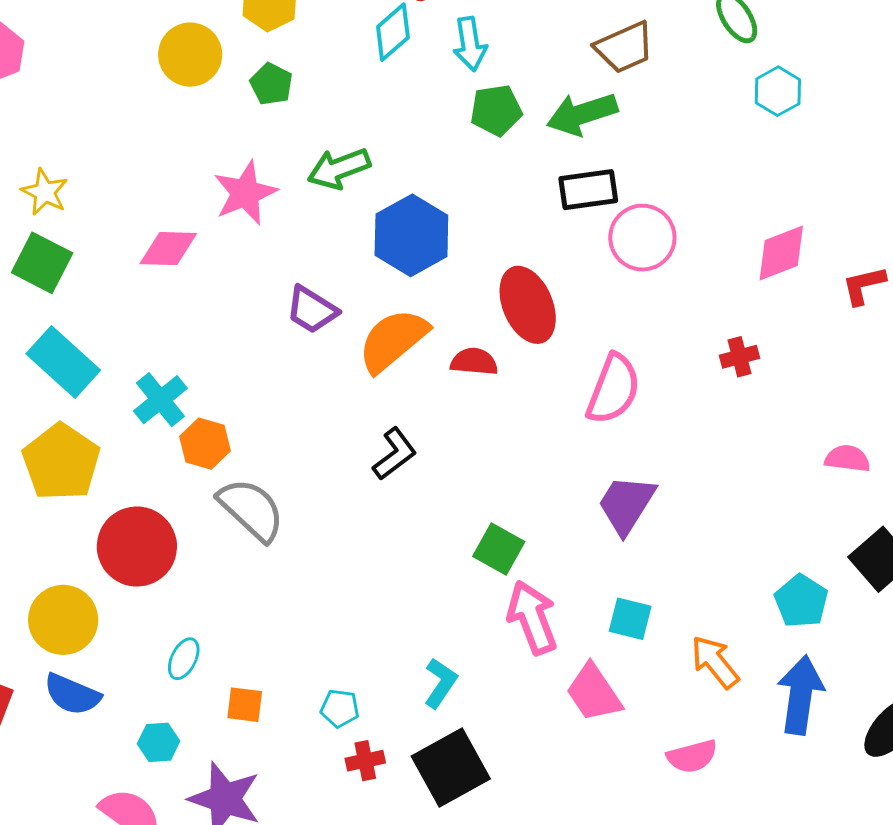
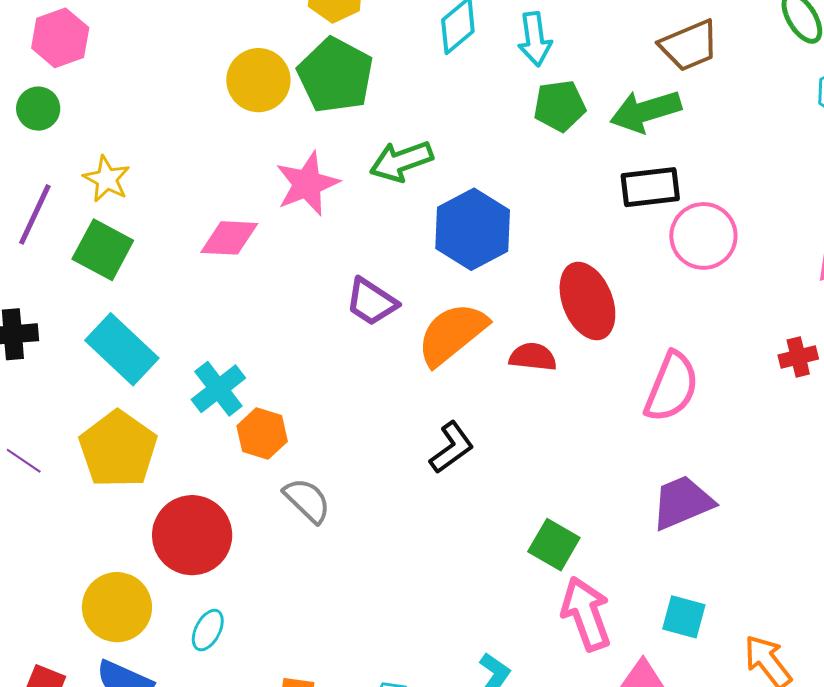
yellow circle: (190, 55) -> (258, 80), moved
green pentagon: (271, 84) -> (335, 75), size x1.8
purple trapezoid: (626, 504) -> (682, 502), turned 34
gray semicircle: (251, 510) -> (307, 500), size x0.7
cyan ellipse: (184, 659) -> (208, 630), moved

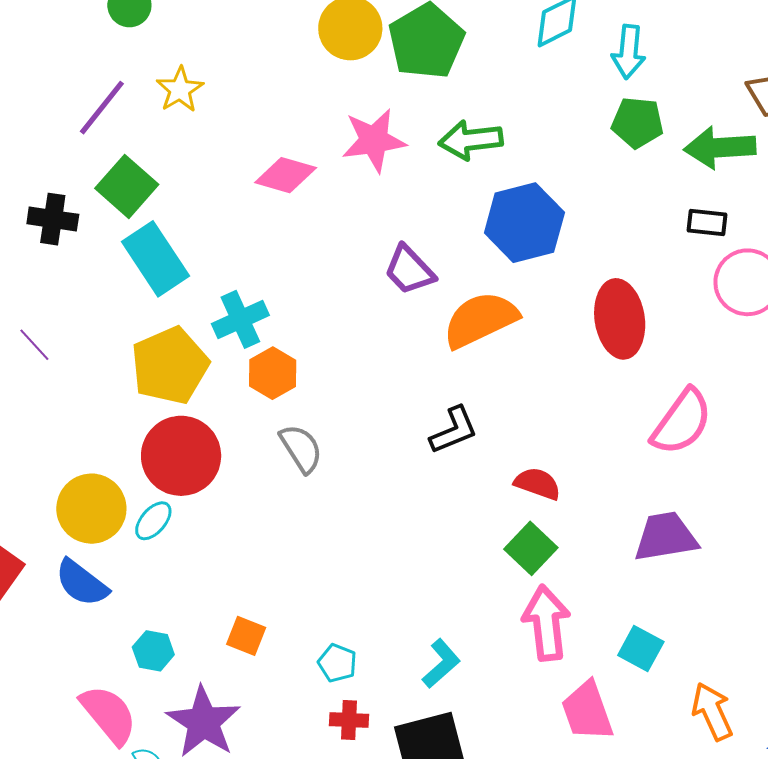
black rectangle: (650, 187) -> (707, 222), size x0.7
green square: (103, 250) -> (127, 186), moved
red semicircle: (533, 357) -> (537, 484), moved
yellow pentagon: (118, 449) -> (170, 366), moved
cyan ellipse: (208, 630) -> (153, 521), moved

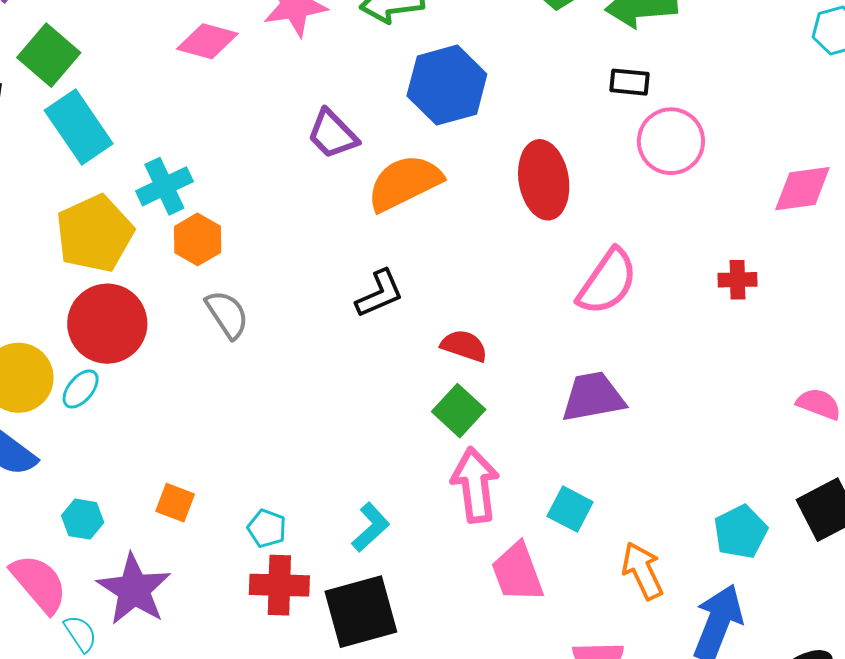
red cross: (349, 720) -> (279, 585), size x1.5

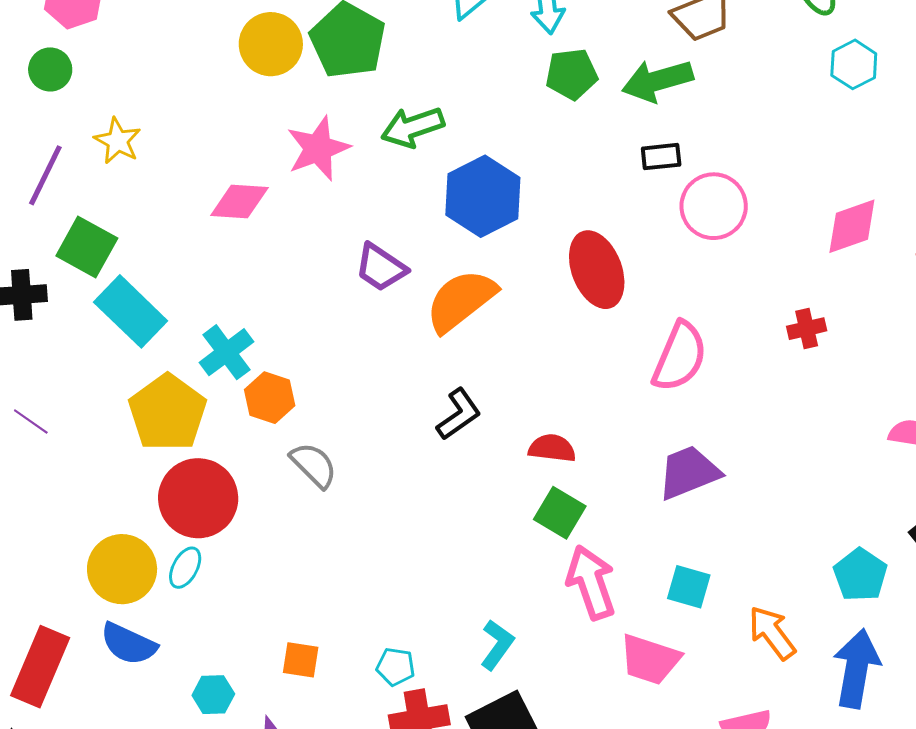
pink trapezoid: (517, 572) -> (650, 659), turned -40

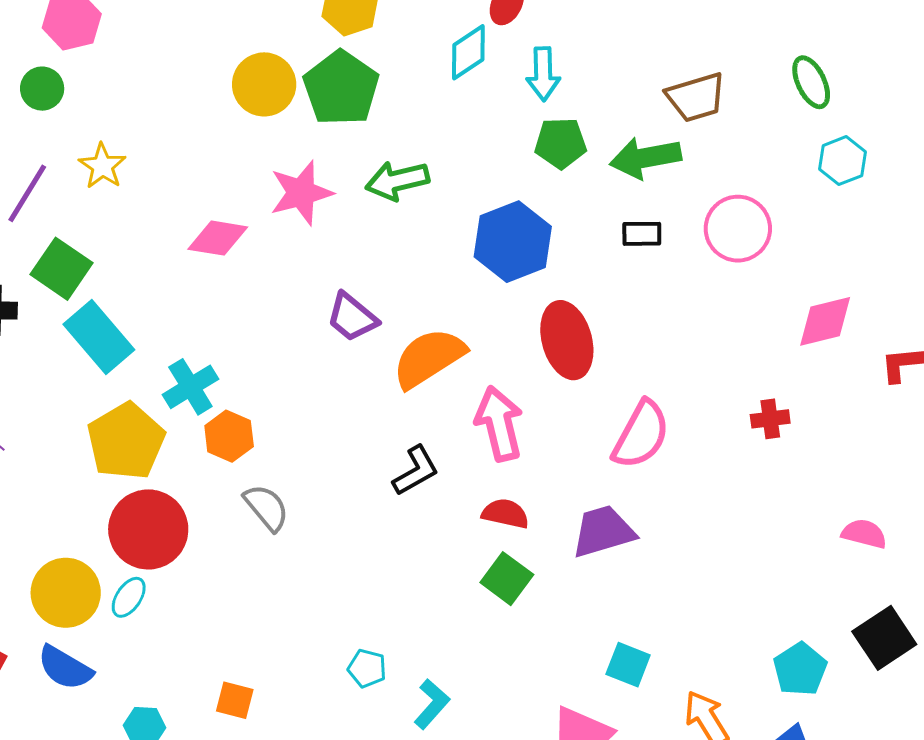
blue hexagon: (483, 196) -> (513, 242), moved
pink circle: (714, 206) -> (738, 229), moved
purple trapezoid: (689, 472) -> (603, 531), moved
pink arrow: (591, 582) -> (499, 424), moved
cyan pentagon: (396, 667) -> (367, 668), moved

